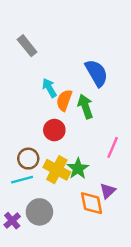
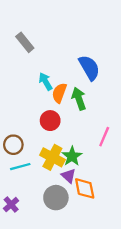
brown circle: (28, 159) -> (13, 145), moved
purple triangle: (108, 191) -> (69, 176), moved, turned -35
gray circle: (39, 212) -> (56, 198), moved

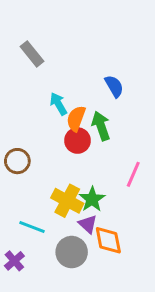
blue semicircle: (89, 68) -> (114, 86), size x0.7
red circle: (50, 121) -> (78, 141), moved
brown circle: (13, 145) -> (17, 161), moved
cyan line: (20, 167) -> (32, 227), moved, turned 36

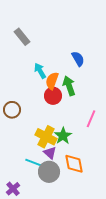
purple triangle: (88, 224) -> (50, 153), moved
cyan line: (32, 227) -> (34, 163), moved
purple cross: (14, 261) -> (13, 189), moved

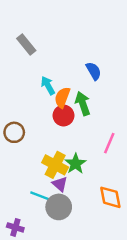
orange diamond: (74, 164) -> (110, 197), moved
purple cross: (13, 189) -> (15, 227), turned -32

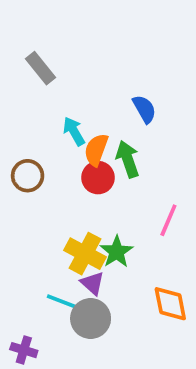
brown circle: (14, 132) -> (28, 176), moved

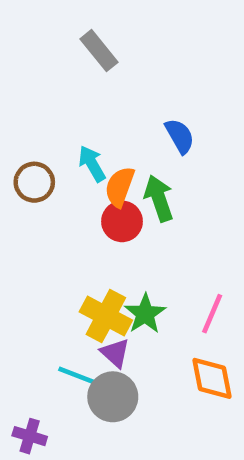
gray rectangle: (41, 68) -> (99, 51), moved
brown circle: (28, 176) -> (34, 182), moved
pink line: (168, 220) -> (212, 314), moved

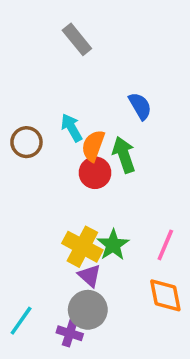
cyan line: (78, 376) -> (21, 321), moved, turned -76
purple cross: (30, 436) -> (70, 333), moved

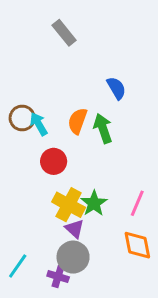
cyan arrow: (72, 128) -> (39, 124), moved
red circle: (95, 173) -> (54, 161), moved

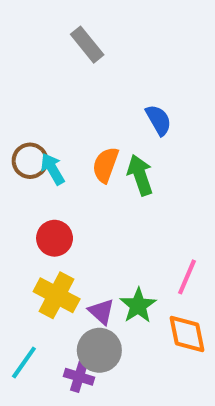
red circle: (54, 161) -> (55, 238), moved
green star: (94, 203) -> (138, 305), moved
yellow cross: (69, 205) -> (57, 295), moved

